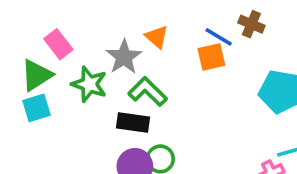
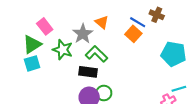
orange square: (211, 57) -> (133, 34), turned -35

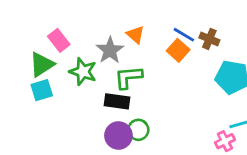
brown cross: (157, 15) -> (209, 39), moved
green L-shape: (96, 54) -> (128, 77), turned -50

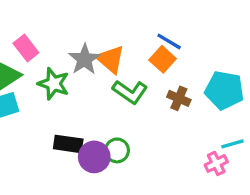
orange triangle: (135, 35) -> (110, 59), moved, size x1.4
brown cross: (209, 39) -> (179, 98), moved
green L-shape: (128, 77) -> (130, 92), moved, turned -140
black rectangle: (117, 101) -> (68, 144), moved

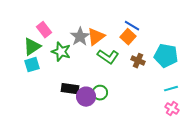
orange triangle: (110, 59) -> (96, 37), turned 42
pink cross: (216, 163) -> (172, 109), moved, turned -32

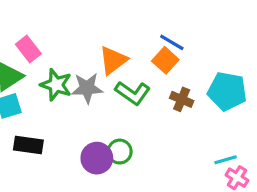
gray star: (80, 37) -> (87, 88), moved, turned 30
black rectangle: (70, 89) -> (28, 145), moved
cyan line: (171, 89) -> (226, 160), moved

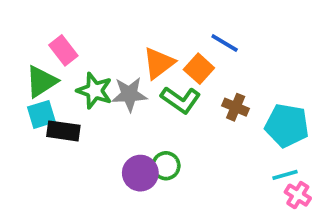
orange square: (165, 60) -> (199, 69), moved
cyan pentagon: (227, 91) -> (287, 125), moved
black rectangle: (28, 145) -> (63, 131), moved

